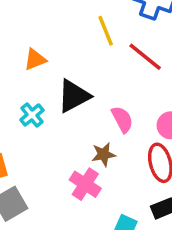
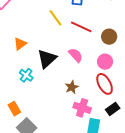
pink semicircle: (122, 119) -> (76, 55), moved
pink cross: (85, 184) -> (82, 108), moved

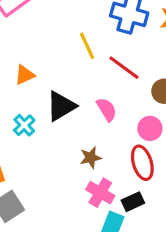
black rectangle: (113, 109) -> (133, 202), moved

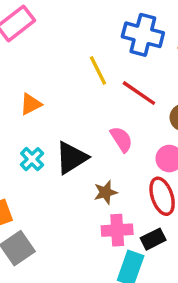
black triangle: (61, 106) -> (71, 158), moved
pink cross: (100, 193) -> (117, 230), turned -32

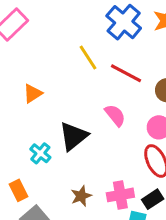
blue cross: (143, 35) -> (124, 22), turned 32
cyan cross: (32, 159) -> (40, 153), moved
brown star: (106, 192) -> (81, 196), moved

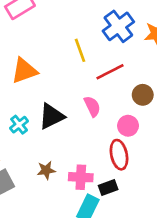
red line: (126, 73) -> (110, 72), turned -68
orange triangle: (33, 94) -> (24, 71), size x1.5

